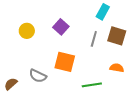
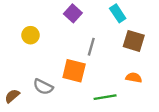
cyan rectangle: (103, 12) -> (118, 13), turned -63
purple square: (61, 27) -> (73, 13), moved
gray line: (94, 39) -> (91, 47), moved

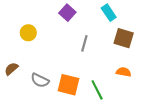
orange square: (74, 71) -> (69, 85), moved
brown semicircle: (12, 96) -> (11, 69), moved
green line: (105, 97) -> (97, 90), turned 72

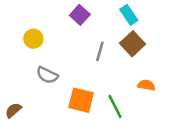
brown square: (124, 38) -> (133, 44), moved, turned 30
brown semicircle: (11, 69) -> (13, 110), moved
gray semicircle: (40, 80) -> (47, 75), moved

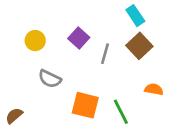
purple square: (80, 15) -> (79, 38), moved

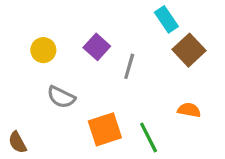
brown square: (139, 46) -> (189, 50), moved
orange square: (85, 105) -> (105, 129), turned -32
brown semicircle: (14, 116) -> (17, 142), turned -78

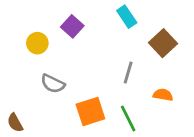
cyan rectangle: (166, 19) -> (127, 17), moved
purple square: (97, 47) -> (72, 26), moved
gray line: (129, 66) -> (128, 72), moved

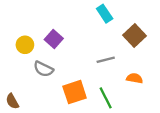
purple square: (72, 26) -> (54, 39), moved
yellow circle: (37, 43) -> (25, 45), moved
gray line: (128, 72) -> (106, 60), turned 60

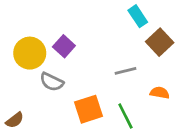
cyan rectangle: (105, 14) -> (138, 16), moved
yellow circle: (25, 45) -> (30, 53), size x1.5
brown semicircle: (12, 101) -> (15, 120), turned -98

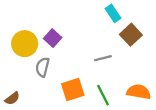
gray semicircle: (52, 82) -> (43, 67), turned 78
orange semicircle: (160, 93) -> (139, 92), moved, size x1.5

